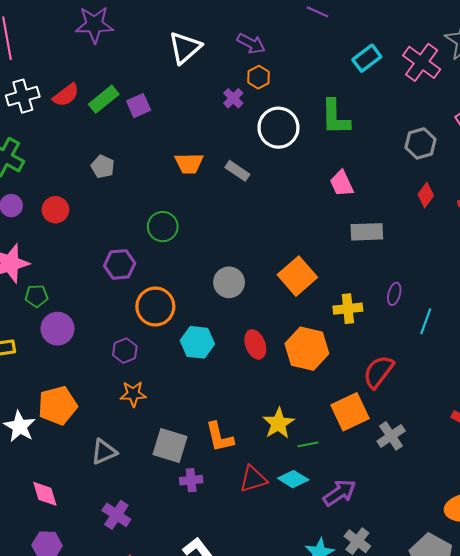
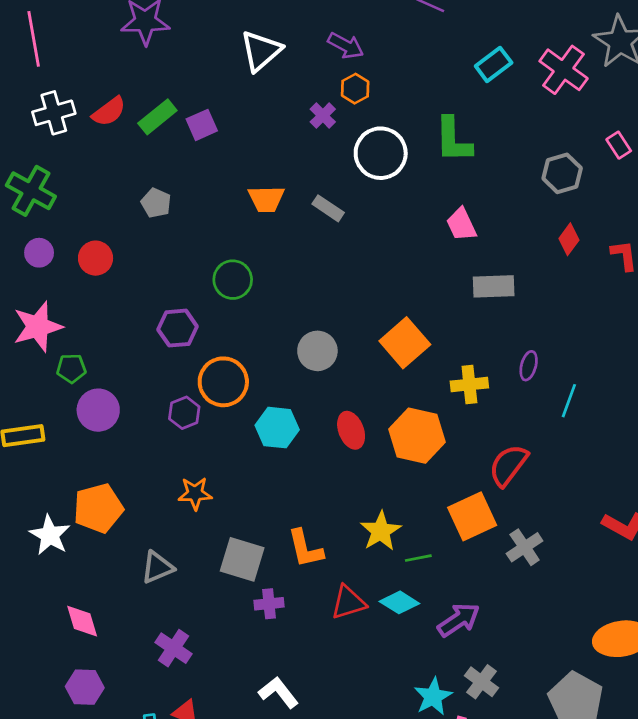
purple hexagon: (125, 351) -> (184, 413), moved

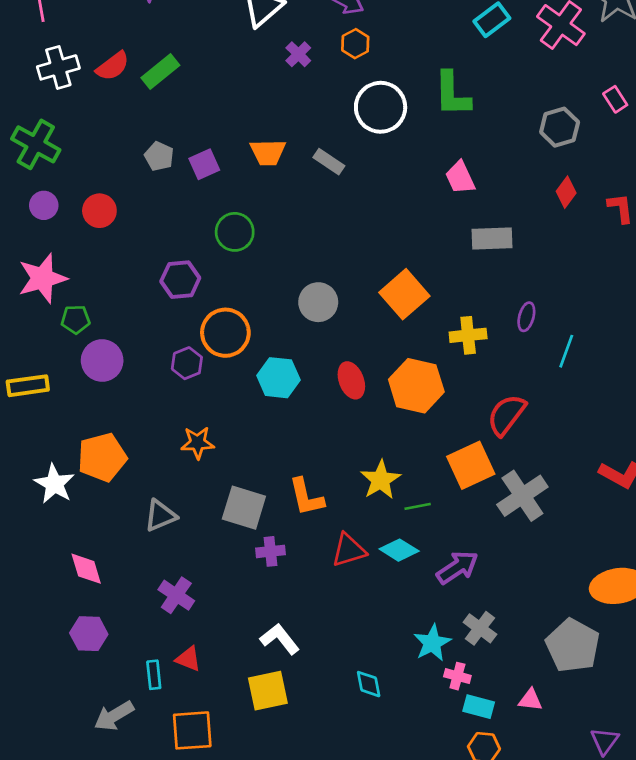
purple cross: (323, 116) -> (298, 54), moved
purple square: (202, 125) -> (204, 164), moved
gray cross: (525, 547) -> (522, 496), size x1.4

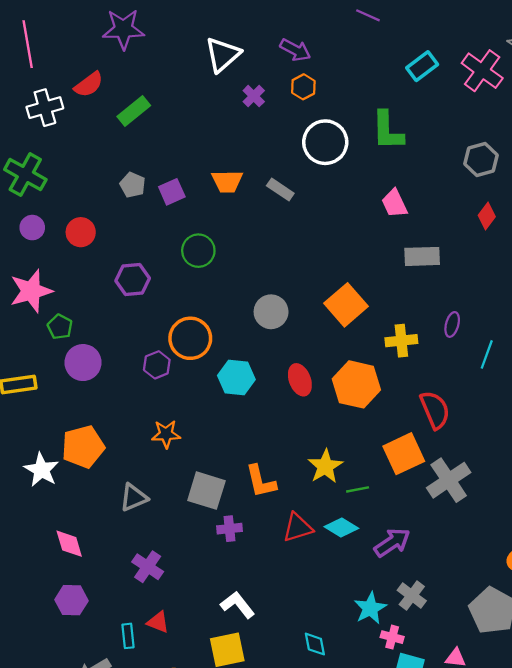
red semicircle: (113, 66) -> (89, 85), moved
purple hexagon: (180, 280) -> (133, 279), moved
green pentagon: (76, 319) -> (60, 327), turned 30
red semicircle: (506, 415) -> (435, 410), turned 120

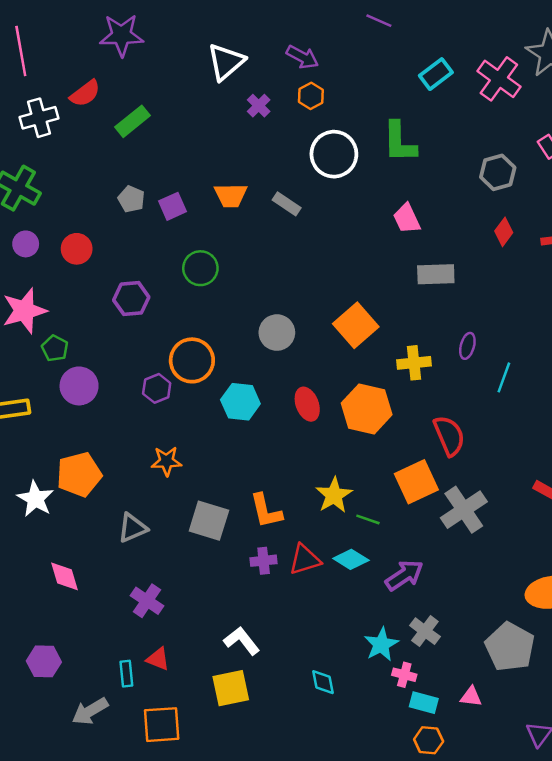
green line: (358, 489) -> (368, 519), turned 30
purple cross: (230, 529) -> (264, 561), moved
purple hexagon: (71, 600) -> (44, 661), moved

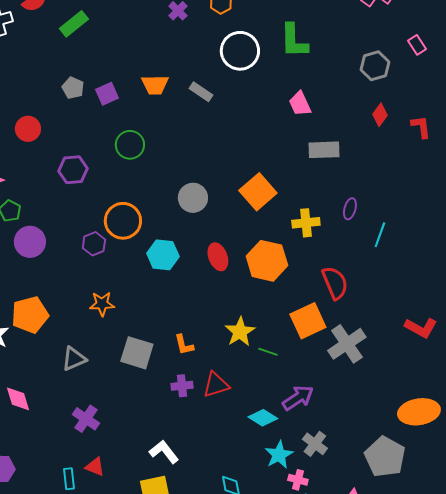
orange L-shape: (266, 511) -> (184, 345), size x0.7
cyan diamond: (351, 559) -> (263, 418), moved

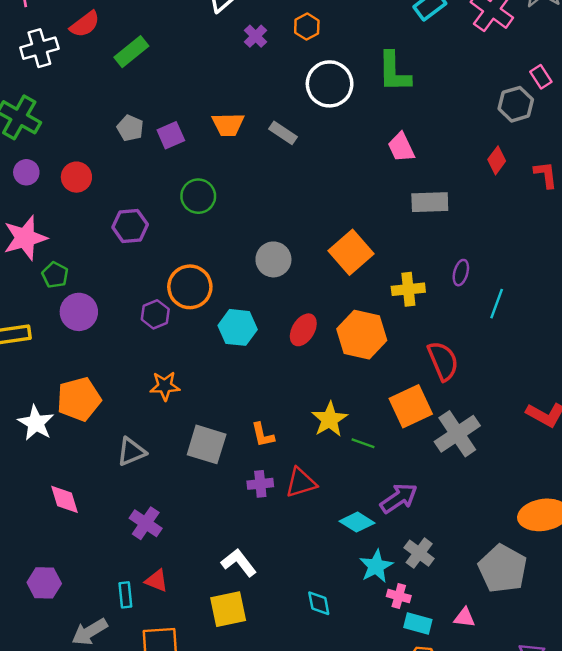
gray hexagon: (375, 66) -> (516, 104), moved
red ellipse: (218, 257) -> (303, 330), turned 52

